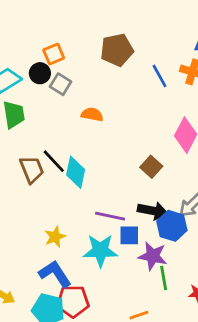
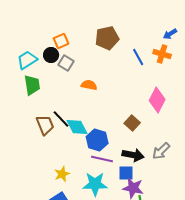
cyan diamond: (76, 172) -> (77, 127), turned -40
blue hexagon: (172, 226) -> (97, 140), moved
blue square: (129, 235) -> (126, 173), moved

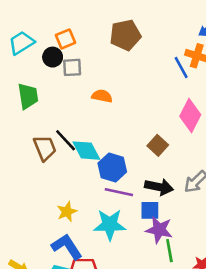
blue line: (138, 57) -> (181, 67), moved
cyan trapezoid: (27, 60) -> (21, 43), moved
gray square: (66, 63) -> (72, 67), turned -35

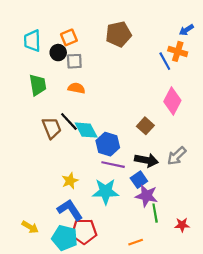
cyan trapezoid: (21, 43) -> (32, 41), turned -60
orange semicircle: (102, 96) -> (76, 88), moved
blue square: (150, 210) -> (139, 180), turned -35

